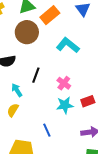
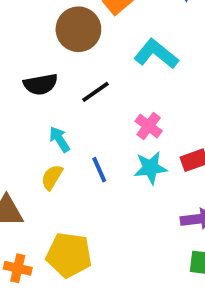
black line: (36, 75) -> (96, 92), moved, turned 35
blue line: (47, 130) -> (99, 170), moved

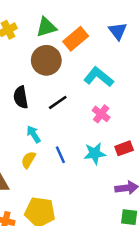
black semicircle: (41, 84) -> (21, 97), turned 90
pink cross: (149, 126) -> (101, 114), moved

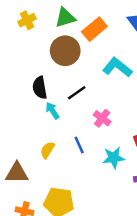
pink cross: (101, 114) -> (102, 118), moved
cyan arrow: (34, 134) -> (52, 111), moved
cyan star: (95, 153) -> (114, 158), moved

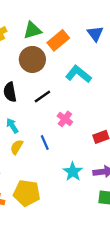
cyan arrow: (52, 111) -> (12, 126), moved
cyan star: (114, 158) -> (73, 172), moved, turned -30

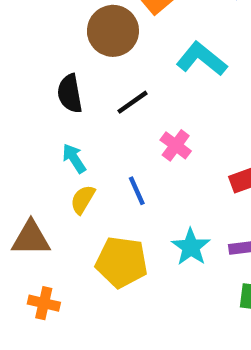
yellow pentagon: (27, 193) -> (122, 262), moved

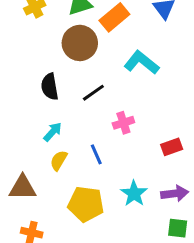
pink cross: (176, 145) -> (123, 123), turned 35
cyan arrow: (74, 158) -> (53, 132), turned 75

